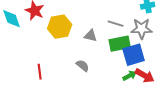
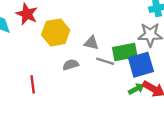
gray line: (116, 24) -> (105, 61), moved
gray semicircle: (83, 66) -> (71, 65), moved, turned -56

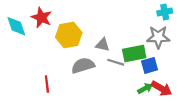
gray semicircle: (71, 65) -> (83, 65), size x1.5
blue square: (141, 65) -> (150, 65), size x0.7

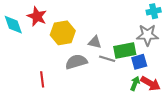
green arrow: (145, 88) -> (135, 83), turned -40

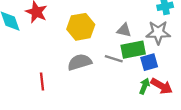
yellow hexagon: (63, 33) -> (81, 27), moved
gray triangle: (95, 42) -> (124, 30), moved

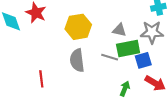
gray semicircle: (80, 62) -> (77, 60), turned -80
green arrow: (145, 86) -> (125, 89), moved

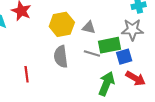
gray triangle: (119, 30) -> (89, 28), moved
green arrow: (125, 89) -> (106, 84), size x1.6

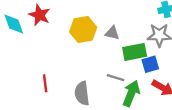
gray line: (92, 53) -> (116, 78), moved
gray semicircle: (61, 57) -> (82, 93), moved

